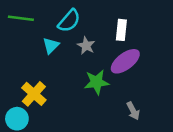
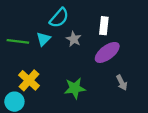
green line: (21, 18) -> (18, 41), moved
green star: (97, 82) -> (75, 88), moved
gray arrow: (133, 111) -> (122, 83), moved

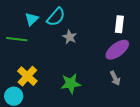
white rectangle: (104, 26) -> (119, 24), moved
cyan triangle: (44, 39) -> (32, 19), moved
purple ellipse: (107, 52) -> (117, 50), moved

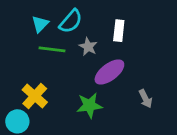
white rectangle: (119, 24) -> (119, 31), moved
green line: (17, 39) -> (52, 49), moved
purple ellipse: (117, 50) -> (109, 72), moved

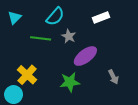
cyan triangle: (40, 24) -> (15, 17), moved
white rectangle: (119, 31) -> (101, 17), moved, turned 63

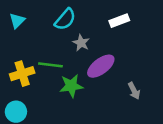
green line: (41, 38) -> (50, 65), moved
yellow cross: (27, 75) -> (22, 74), moved, turned 30
green star: (70, 82) -> (71, 86), moved

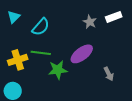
cyan semicircle: (65, 19) -> (41, 27), moved
white rectangle: (119, 21) -> (114, 17), moved
gray star: (81, 43) -> (90, 22), moved

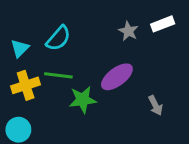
cyan triangle: (14, 17) -> (20, 48), moved

